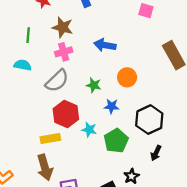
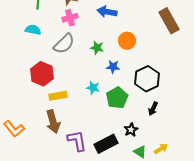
red hexagon: (66, 114) -> (42, 74), moved

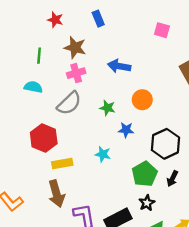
green pentagon: (117, 98) -> (145, 174), moved

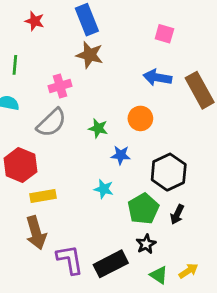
blue rectangle: (98, 19) -> (87, 20), size x1.5
brown star: (75, 48) -> (90, 55), moved
blue arrow: (119, 66) -> (157, 78), moved
cyan star: (103, 154) -> (104, 189), moved

